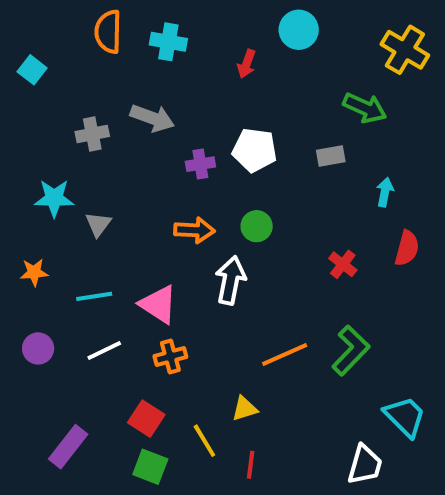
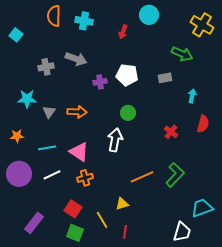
orange arrow: (194, 230) -> (77, 112), moved
purple circle: (38, 348) -> (19, 174), size x1.6
cyan trapezoid: (405, 417) -> (202, 208), turned -65

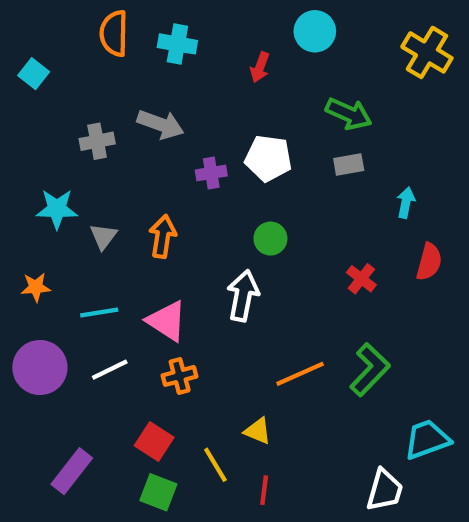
green arrow: (182, 54) -> (349, 114), moved
orange arrow: (77, 112) -> (163, 236), turned -84
yellow triangle: (122, 204) -> (258, 431), turned 40

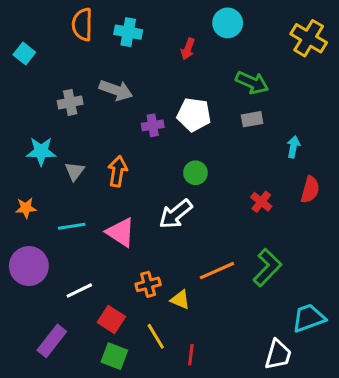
white arrow: (243, 296) -> (176, 214), turned -140
white line: (110, 370) -> (79, 290), moved
orange cross: (180, 376) -> (148, 284), moved
yellow triangle: (258, 431) -> (180, 300), moved

